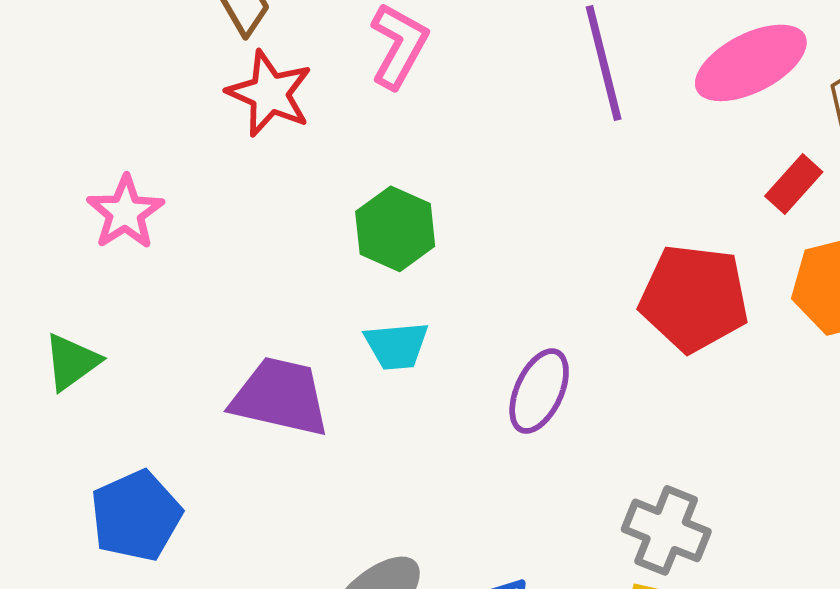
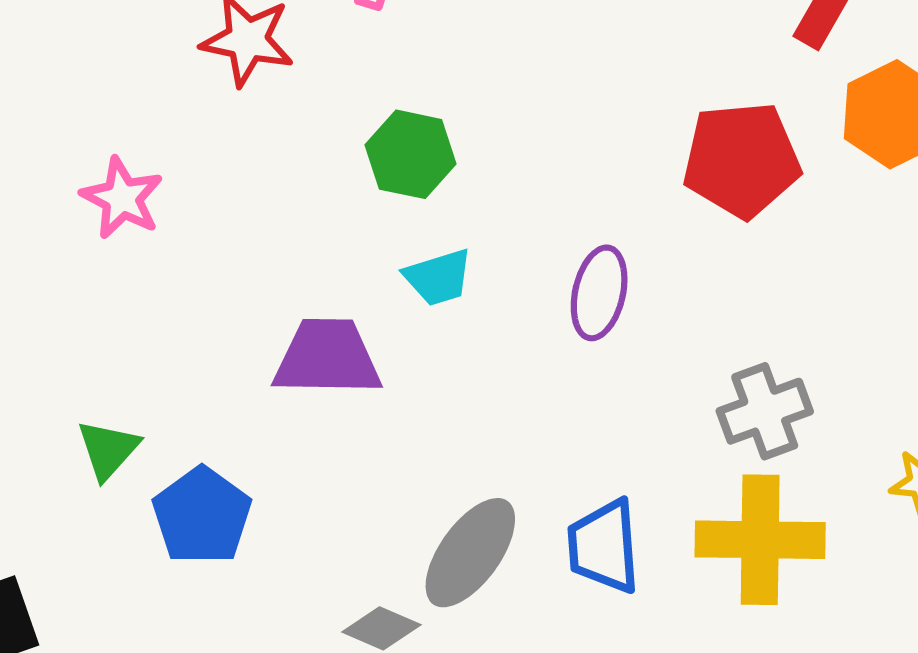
green triangle: (72, 362) -> (108, 450), moved
gray cross: (666, 530) -> (765, 411), turned -30

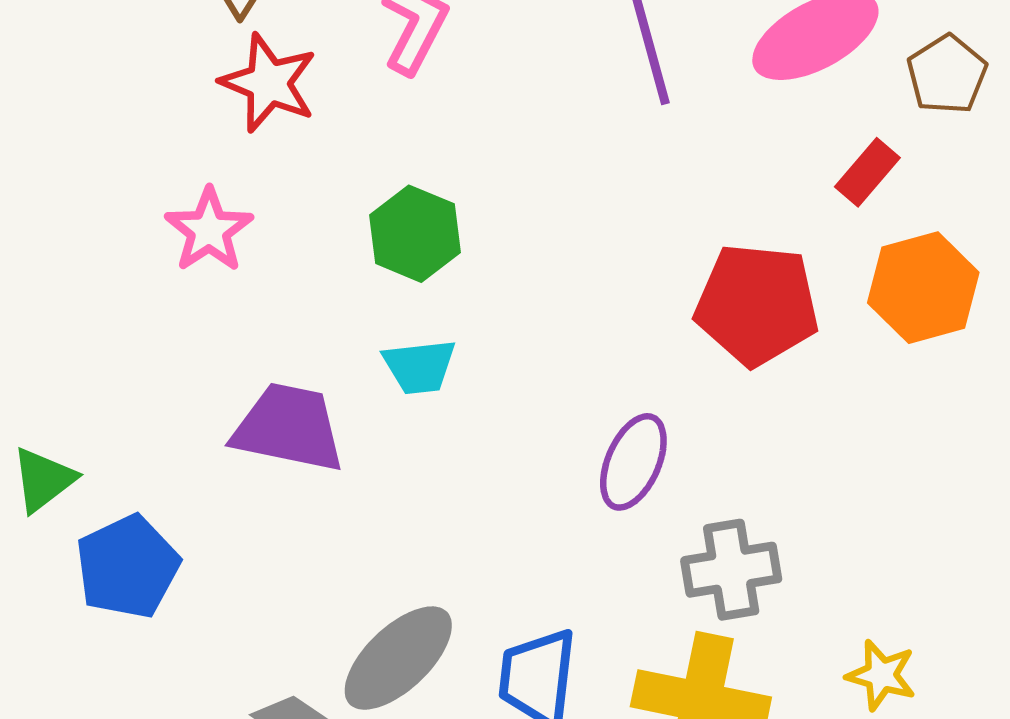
pink star: (122, 198) -> (209, 230), moved
purple ellipse: (599, 293) -> (633, 462), moved

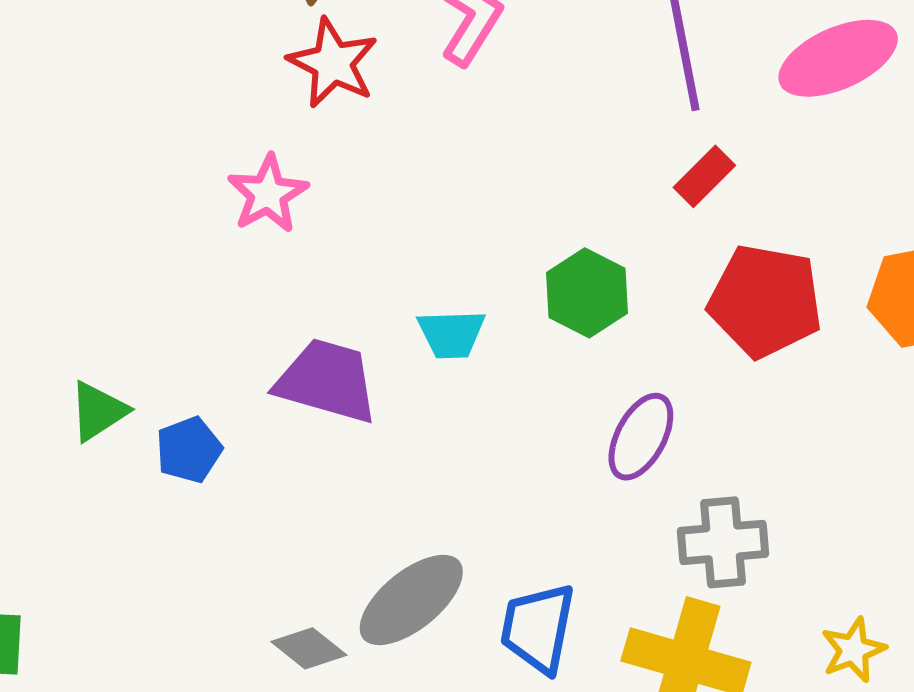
red rectangle: (867, 172) -> (704, 176), moved
green hexagon: (415, 234) -> (587, 293), moved
blue pentagon: (128, 567) -> (189, 450), moved, size x0.7
yellow star: (881, 675) -> (853, 650), turned 30

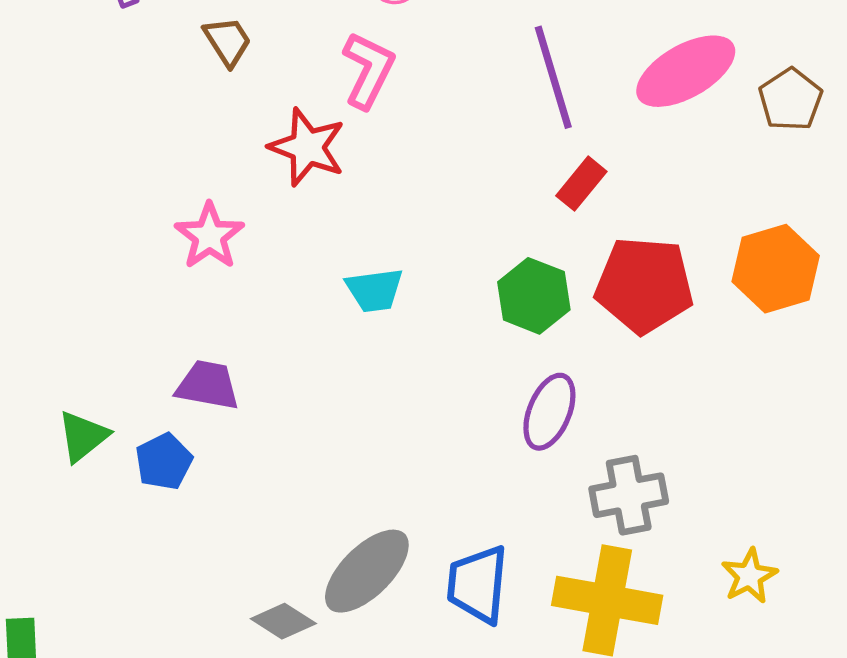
red star: (333, 63) -> (307, 147), moved
green hexagon: (587, 293) -> (534, 296), moved
cyan trapezoid: (451, 334) -> (375, 290), moved
purple trapezoid: (327, 381) -> (208, 385), moved, size x0.7

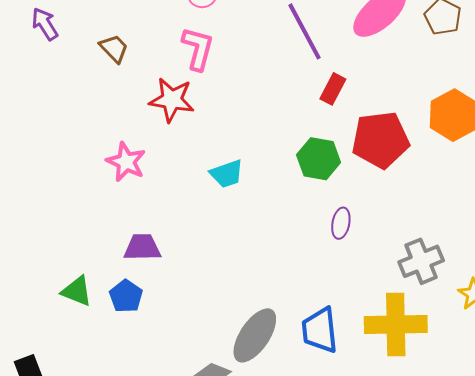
purple ellipse: (549, 412) -> (341, 223), size x0.7
green triangle: (83, 436) -> (77, 291), turned -48
gray cross: (629, 495) -> (421, 261), moved

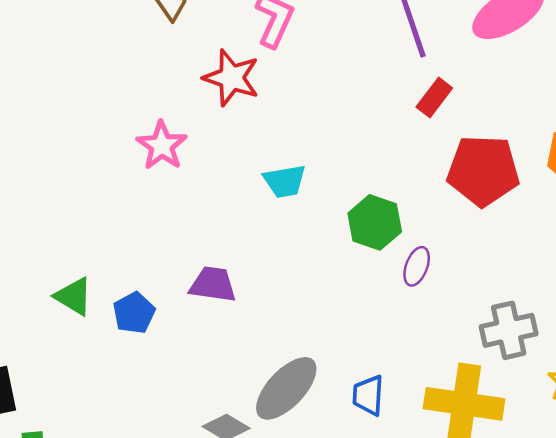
green hexagon: (319, 159) -> (375, 222), moved
purple trapezoid: (142, 247) -> (213, 284), moved
blue trapezoid: (320, 330) -> (368, 395), size x0.7

